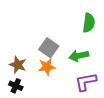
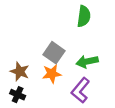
green semicircle: (89, 23) -> (84, 16), moved
purple L-shape: (86, 82) -> (80, 90), moved, turned -40

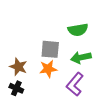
green semicircle: (84, 16) -> (78, 30), moved, turned 72
gray square: (54, 53) -> (50, 49), turned -30

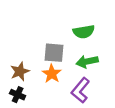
brown star: (18, 67) -> (20, 71), turned 30
orange star: (48, 69) -> (52, 74), turned -30

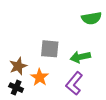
green semicircle: (84, 32) -> (92, 18), moved
orange star: (52, 74) -> (40, 77), moved

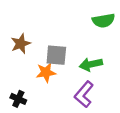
brown star: (18, 66) -> (21, 44), moved
orange star: (40, 77) -> (46, 72), moved, turned 30

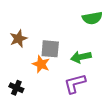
orange star: (46, 72) -> (41, 64), turned 30
purple L-shape: (84, 94) -> (75, 84), turned 35

